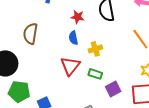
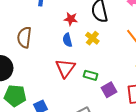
yellow cross: (95, 49) -> (92, 38), moved, turned -32

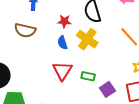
brown semicircle: (24, 37) -> (25, 30), moved, turned -80
yellow cross: (92, 38) -> (87, 39), size x1.5

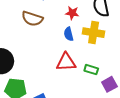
yellow cross: (87, 39) -> (94, 33), turned -30
red triangle: (62, 71) -> (66, 62), turned 50

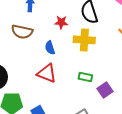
blue semicircle: (69, 34) -> (50, 48), moved
red triangle: (66, 62) -> (47, 73), moved, turned 30

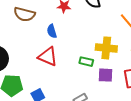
yellow cross: (84, 40) -> (106, 48), moved
purple square: (105, 90) -> (105, 75), turned 35

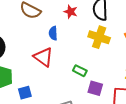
yellow cross: (106, 48) -> (99, 37), moved

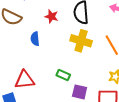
red triangle: (43, 57) -> (24, 80), moved, turned -40

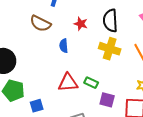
red triangle: (24, 80) -> (68, 83), moved

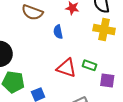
red triangle: (68, 83) -> (66, 68), turned 30

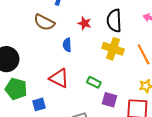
red triangle: (66, 68) -> (59, 78), moved

